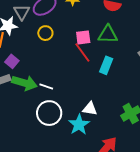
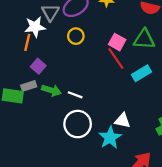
pink square: (83, 37) -> (117, 42), turned 35
cyan rectangle: (106, 65) -> (142, 73), turned 36
green arrow: (24, 83) -> (51, 90), size x0.7

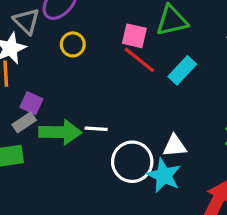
gray rectangle: (29, 86) -> (24, 122), moved
green arrow: (51, 90) -> (60, 132), size x1.4
white circle: (78, 124) -> (132, 162), moved

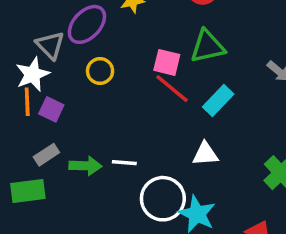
purple square: (31, 103) -> (51, 109), moved
green arrow: (60, 132) -> (85, 166), size x0.7
white triangle: (175, 146) -> (205, 154), moved

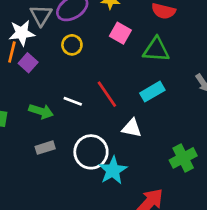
pink square: (167, 62) -> (120, 33), moved
red line: (172, 89) -> (107, 94), moved
gray rectangle: (46, 155) -> (45, 148), moved
white line: (124, 163) -> (73, 101), moved

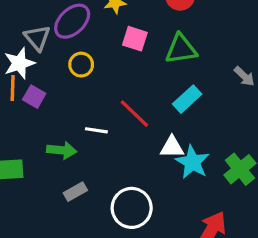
white circle: (91, 152) -> (132, 208), moved
cyan star: (113, 170) -> (192, 162), moved

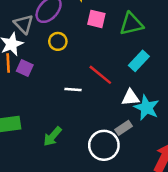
green arrow: (62, 150) -> (52, 136), moved, turned 130
gray rectangle: (75, 192) -> (124, 128), moved

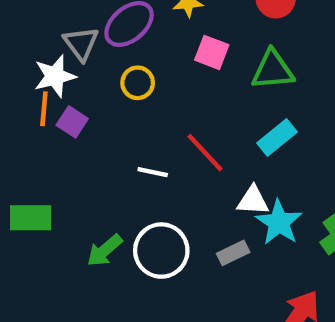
white circle: (104, 145) -> (161, 251), moved

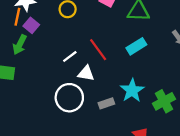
white line: (153, 172) -> (70, 56), turned -56
white triangle: (253, 201) -> (86, 73), moved
green arrow: (105, 250) -> (20, 45), moved, turned -30

